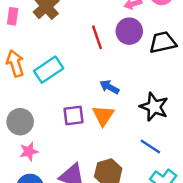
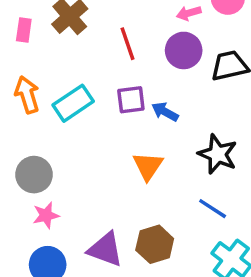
red line: (97, 37) -> (128, 44), moved
blue arrow: (109, 87) -> (165, 112), moved
purple square: (73, 115) -> (131, 100), moved

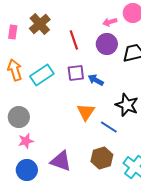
blue line: (213, 209) -> (109, 127), moved
brown hexagon: (155, 244) -> (102, 158), moved

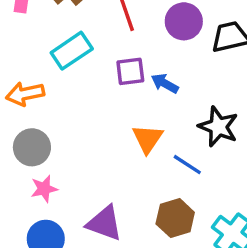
orange arrow: (15, 70) -> (25, 94), moved, turned -85
cyan rectangle: (42, 75) -> (72, 51), moved

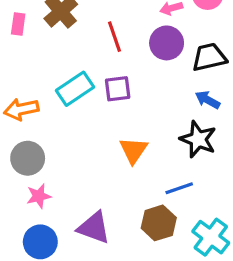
cyan rectangle: (72, 51) -> (75, 89), moved
blue arrow: (165, 83) -> (208, 100), moved
blue line: (187, 165) -> (179, 188), moved, turned -52

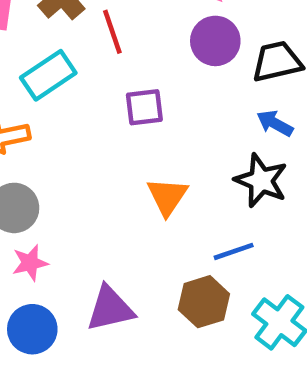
red line: (114, 37) -> (112, 32), moved
cyan rectangle: (75, 89) -> (48, 75), moved
purple triangle: (94, 228) -> (110, 309), turned -33

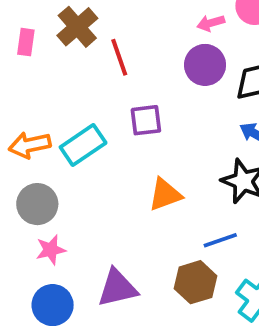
cyan rectangle: (48, 75) -> (83, 145), moved
orange triangle: (167, 196) -> (165, 195), turned 36

